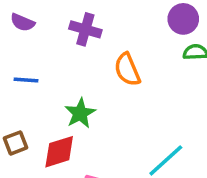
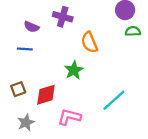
purple semicircle: (23, 22) -> (31, 27), moved
green star: (80, 113) -> (74, 70), moved

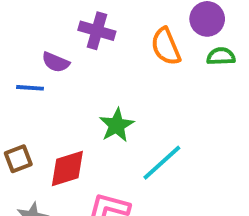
purple semicircle: (31, 27) -> (56, 62), moved
orange semicircle: (89, 42) -> (166, 46), moved
cyan line: (114, 100) -> (162, 163), moved

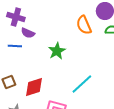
purple cross: (97, 31) -> (16, 17), moved
green star: (117, 125) -> (57, 51), moved

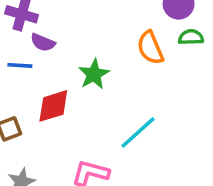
orange semicircle: (84, 25) -> (150, 48), moved
red diamond: (34, 87) -> (53, 106), moved

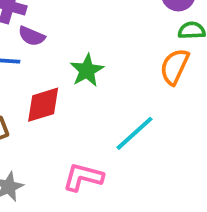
orange semicircle: (150, 48) -> (175, 67), moved, turned 48

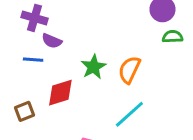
orange semicircle: (175, 67) -> (129, 70), moved

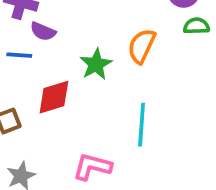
orange semicircle: (129, 70) -> (142, 46), moved
cyan line: (129, 114) -> (142, 125), turned -44

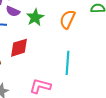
green star: (96, 64) -> (35, 17), moved

